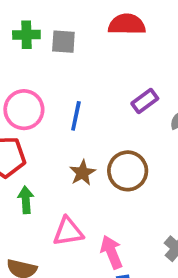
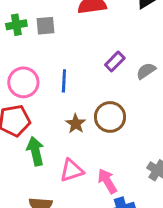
green arrow: (26, 200) -> (35, 151), size x1.4

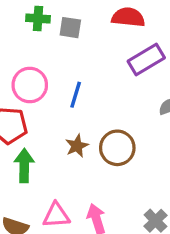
purple rectangle: (115, 61) -> (146, 59), moved, size x1.5
pink triangle: (72, 170) -> (56, 215), moved

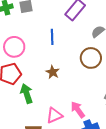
blue line: (76, 95) -> (52, 37), moved
brown circle: (117, 148) -> (91, 58), moved

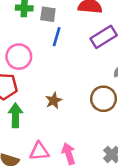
blue line: (52, 37) -> (57, 37), moved

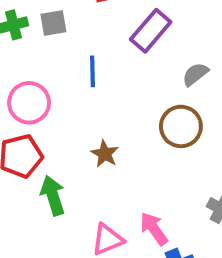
blue line: (57, 37) -> (93, 71), moved

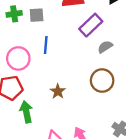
blue line: (93, 71) -> (46, 45), moved
gray semicircle: (195, 74) -> (105, 47), moved

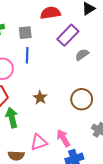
gray square: (37, 15) -> (25, 33), moved
brown circle: (102, 81) -> (82, 99), moved

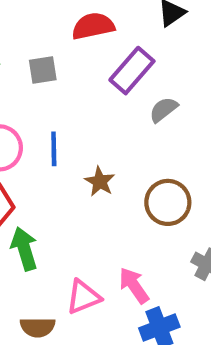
blue line: (27, 55) -> (54, 149), moved
brown star: (40, 98) -> (100, 182), moved

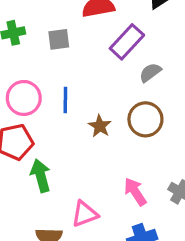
brown circle: (168, 202) -> (145, 119), moved
pink arrow: (134, 285) -> (135, 192), moved

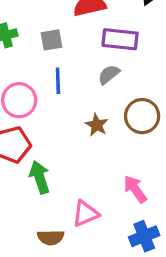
purple rectangle: (127, 42) -> (120, 39), turned 56
gray semicircle: (150, 72) -> (109, 74), moved
blue line: (65, 100) -> (58, 81), moved

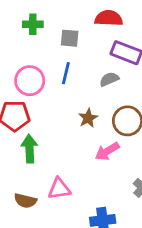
pink arrow: (135, 189) -> (107, 151), moved, turned -100

